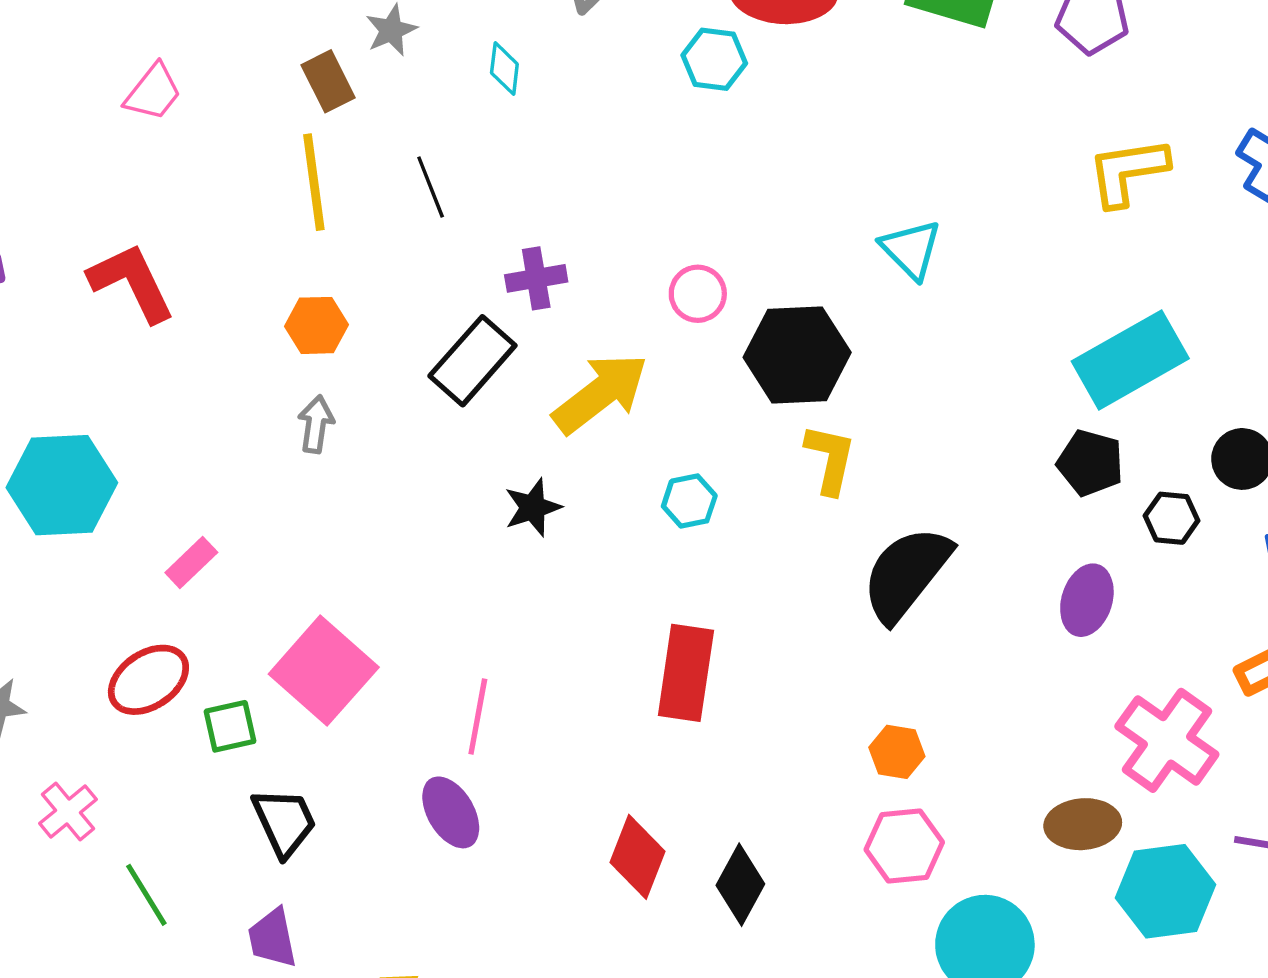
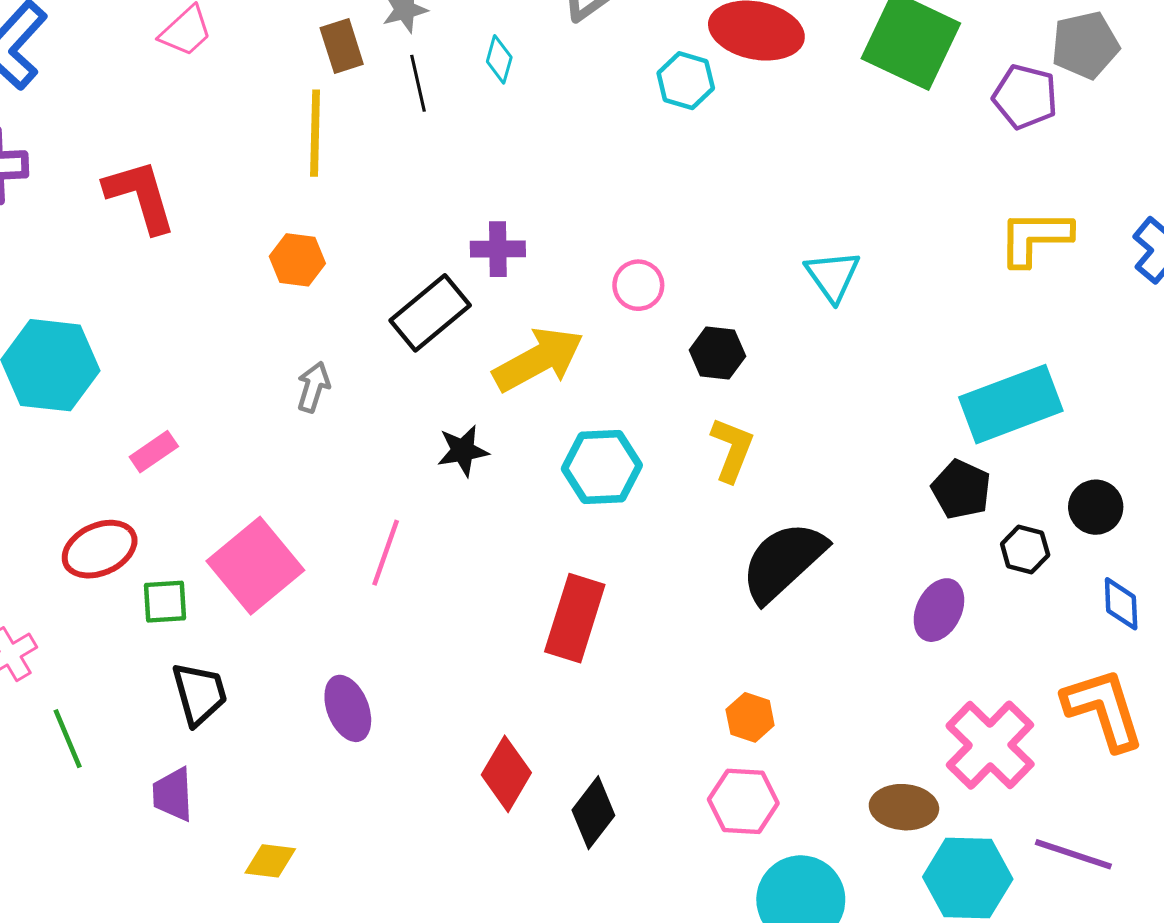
black line: (431, 187) -> (418, 83), moved
black hexagon: (797, 355) -> (717, 353), size x0.6
gray arrow: (316, 424) -> (313, 387), moved
cyan hexagon: (689, 501) -> (602, 467), size x1.6
pink line: (478, 717) -> (386, 553), moved

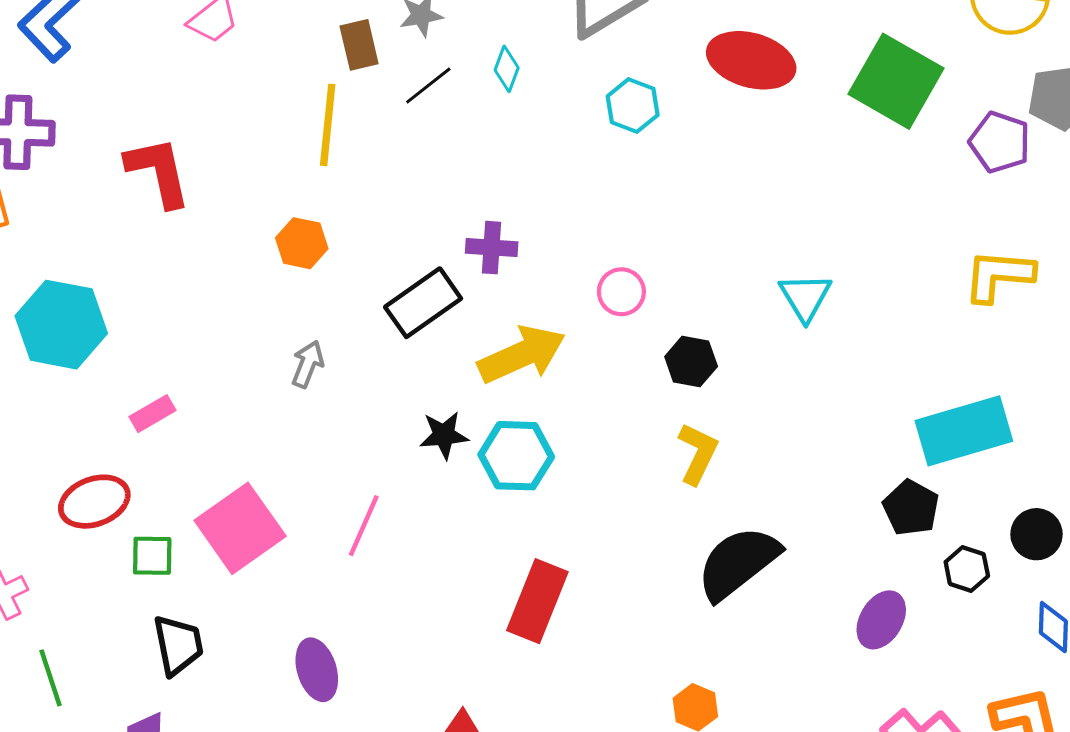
cyan hexagon: (686, 81) -> (633, 106), moved
black line: (418, 83) -> (428, 85), turned 60
cyan hexagon: (602, 467) -> (516, 456), moved

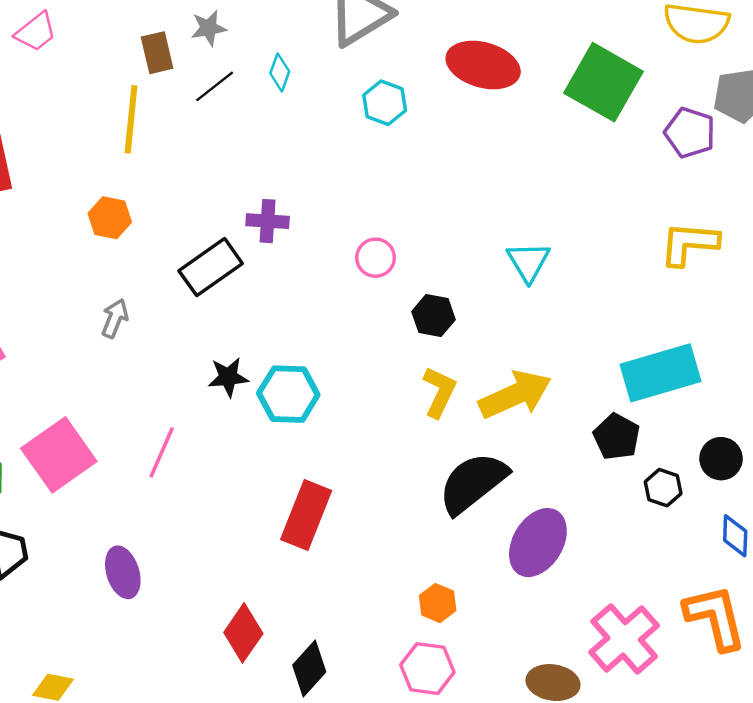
yellow arrow: (522, 355) -> (515, 395), moved
purple ellipse: (881, 620) -> (538, 543), moved, size x1.4

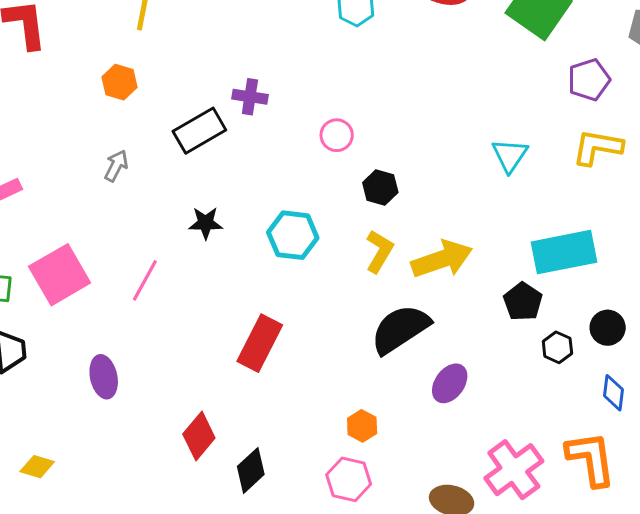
purple pentagon: (690, 133) -> (589, 80), moved, turned 30
cyan triangle: (528, 262) -> (510, 155), moved
cyan hexagon: (288, 394) -> (293, 235), moved
purple ellipse: (538, 543) -> (450, 383), size x0.7

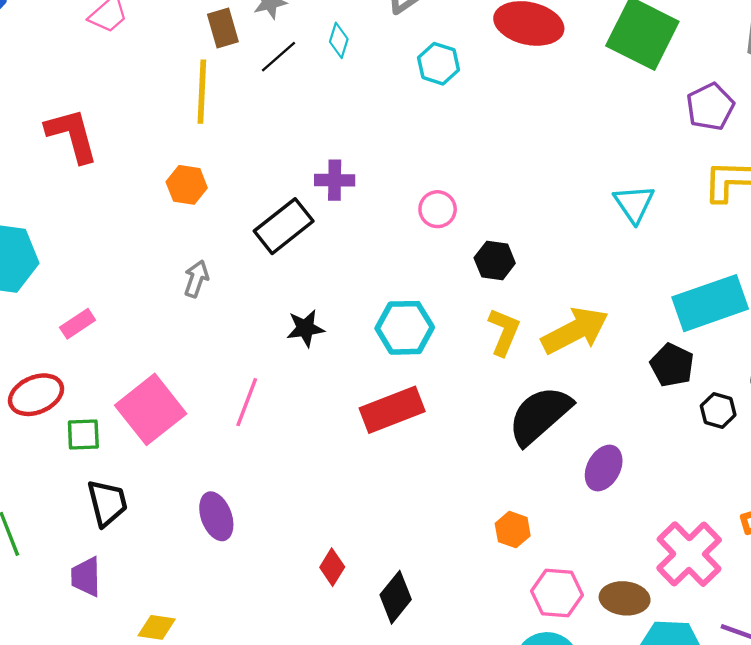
red rectangle: (260, 343) -> (392, 410), moved, turned 50
red diamond: (199, 436) -> (332, 567), size x0.7
pink hexagon: (349, 479) -> (557, 593), moved

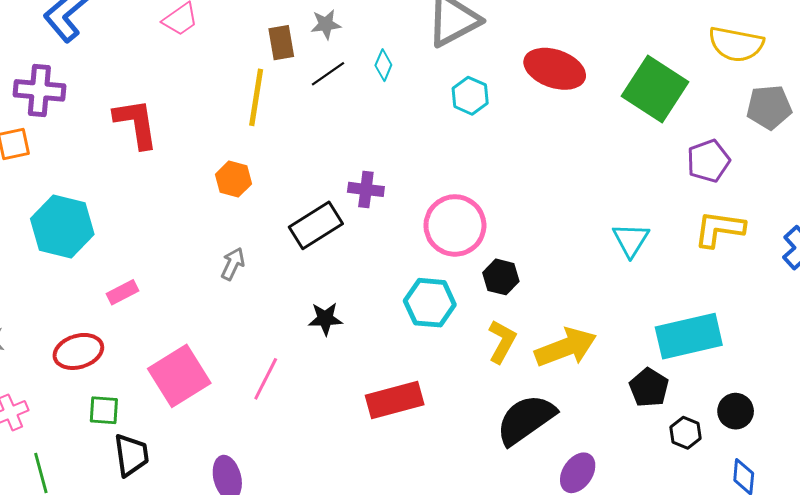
pink circle: (438, 209) -> (455, 225), size x1.8
cyan hexagon: (405, 328) -> (430, 303), moved
green square: (83, 435) -> (104, 410), moved

